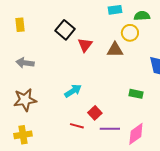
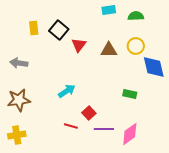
yellow rectangle: (20, 25) -> (34, 28), moved
yellow circle: (130, 33) -> (136, 46), moved

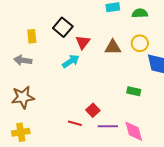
yellow rectangle: (34, 28) -> (32, 36), moved
cyan arrow: (67, 91) -> (71, 61), moved
pink diamond: (130, 134) -> (134, 131), turned -70

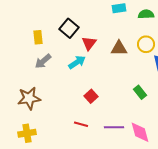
gray arrow: (23, 60) -> (43, 61), moved, turned -48
green rectangle: (134, 91) -> (140, 92), turned 40
red square: (93, 110) -> (91, 96), moved

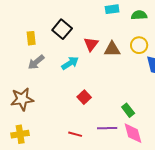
red triangle: (89, 43) -> (91, 44), moved
green rectangle: (140, 92) -> (128, 110), moved
red line: (81, 124) -> (75, 134), moved

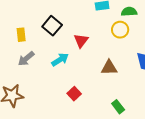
yellow circle: (139, 45) -> (120, 30), moved
brown triangle: (112, 49) -> (109, 68), moved

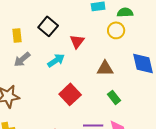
red square: (74, 94) -> (70, 94), size x1.5
green rectangle: (118, 107) -> (114, 97), moved

